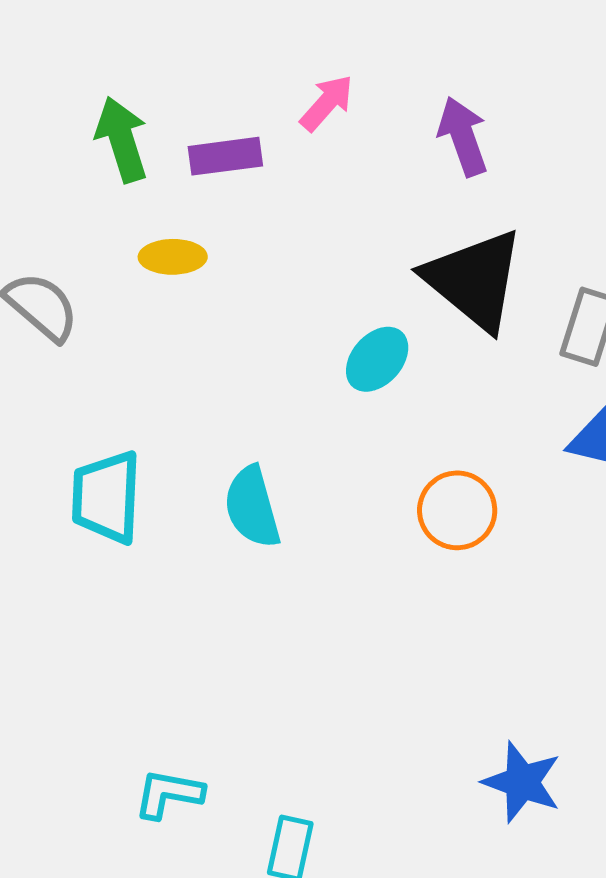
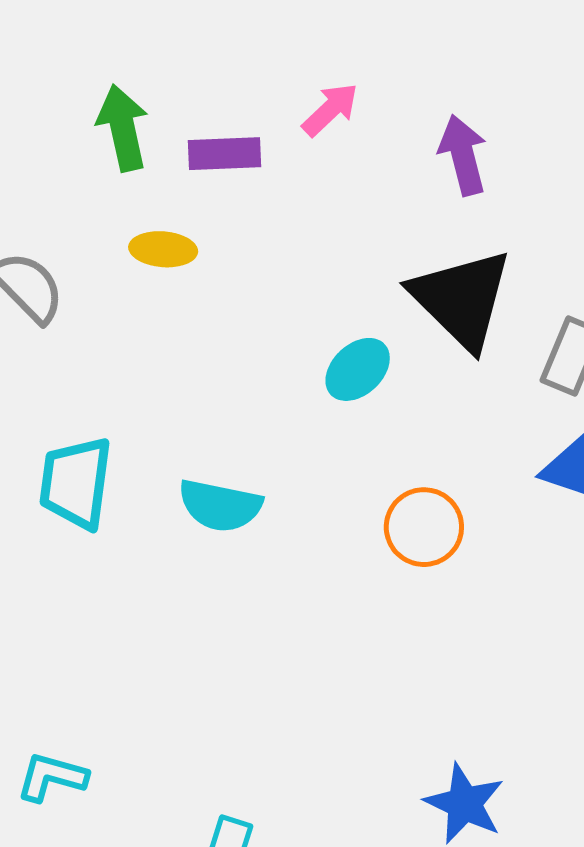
cyan semicircle: (252, 507) -> (220, 506), turned -68
cyan L-shape: (169, 794) -> (52, 777), moved

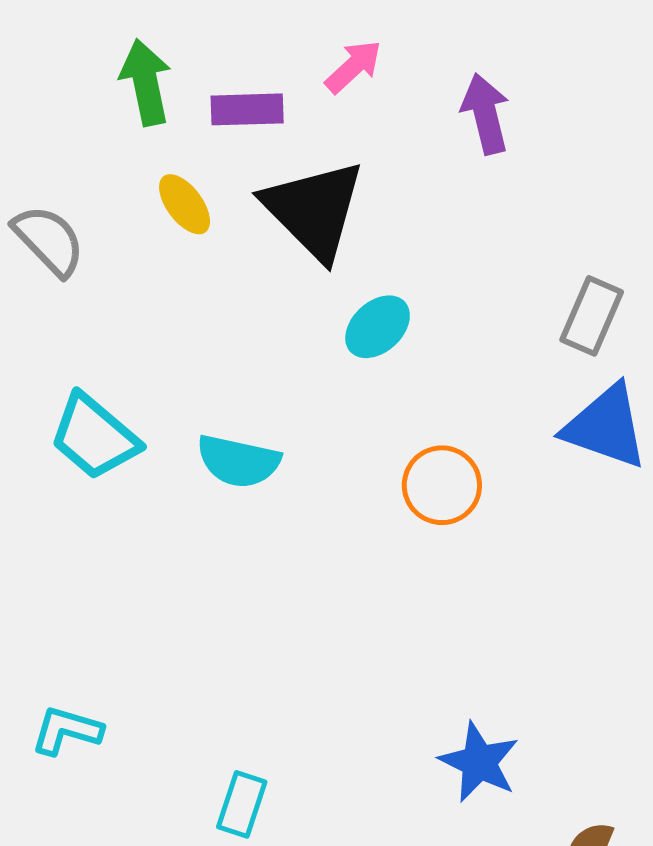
yellow ellipse: (163, 249) -> (185, 204), turned 48
black triangle: (461, 299) -> (314, 210), moved
cyan trapezoid: (76, 483) -> (94, 437), turned -58

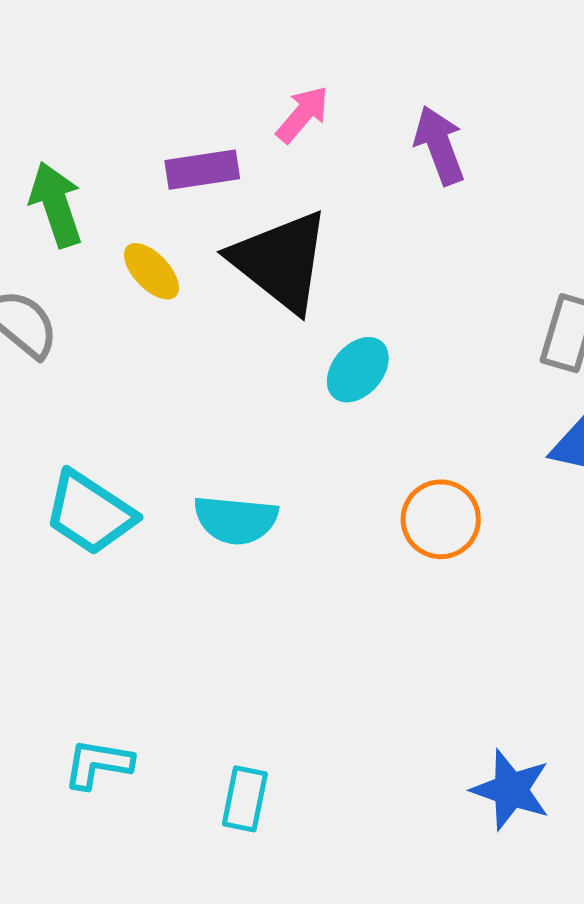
green arrow: (146, 82) -> (56, 205), moved
cyan L-shape: (67, 731) -> (98, 764), moved
cyan rectangle: (242, 804) -> (245, 799), moved

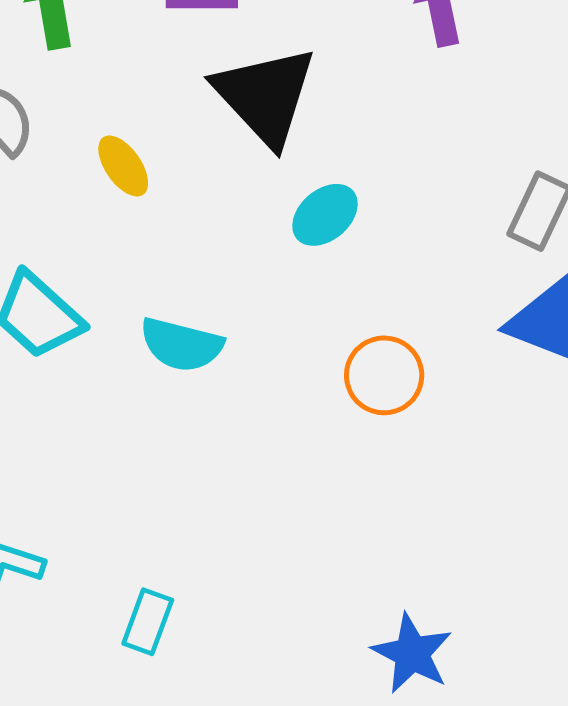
yellow ellipse: (151, 271) -> (123, 166), moved

